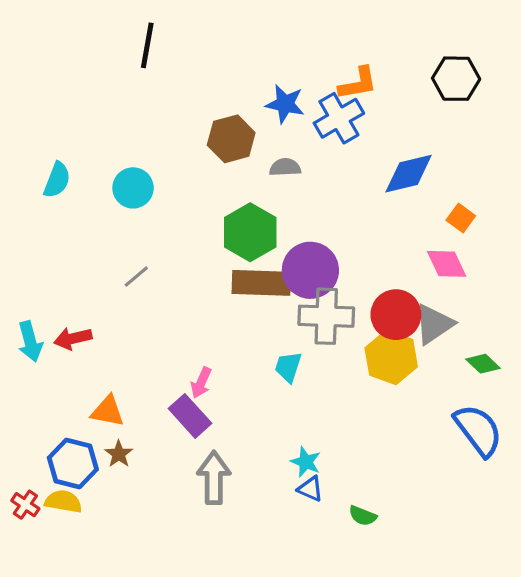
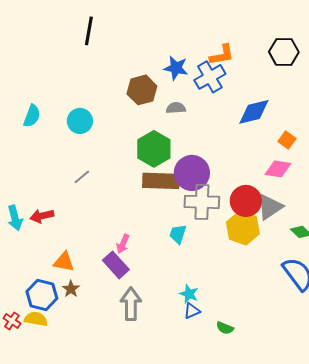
pink diamond: (447, 264) -> (278, 169), turned -56
blue triangle: (310, 489) -> (192, 311), turned -48

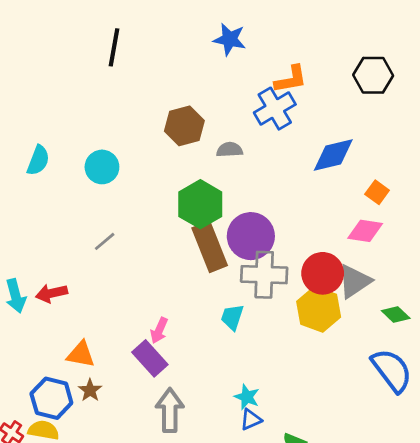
blue star: (176, 68) -> (230, 39), moved
brown rectangle: (161, 181) -> (210, 247), turned 66

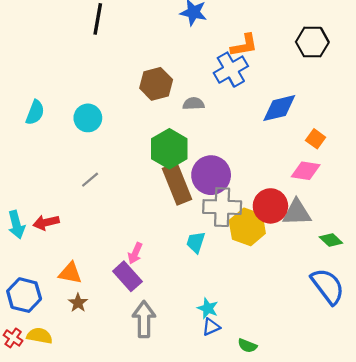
gray triangle: (355, 281) -> (297, 213), turned 32
yellow hexagon: (319, 309) -> (247, 227), moved
blue hexagon: (51, 398) -> (24, 295), moved

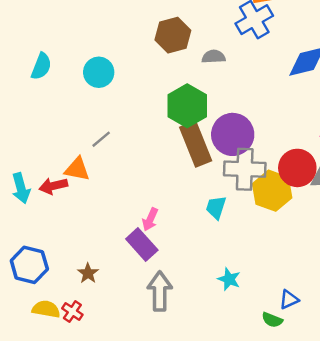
orange triangle: (70, 273) -> (77, 169), moved
blue triangle: (211, 327) -> (289, 300), moved
red cross: (13, 338) -> (72, 312), moved

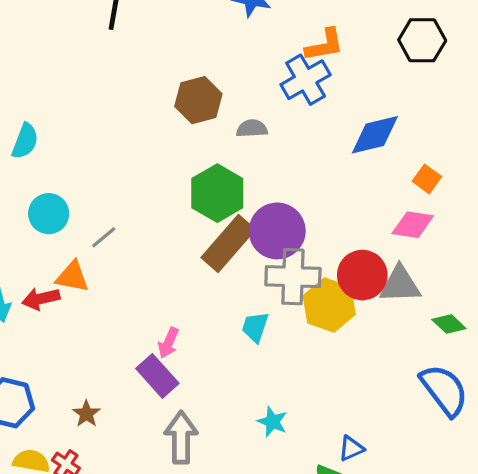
cyan circle: (99, 72) -> (49, 214), moved
brown rectangle: (196, 144) -> (228, 244), turned 63

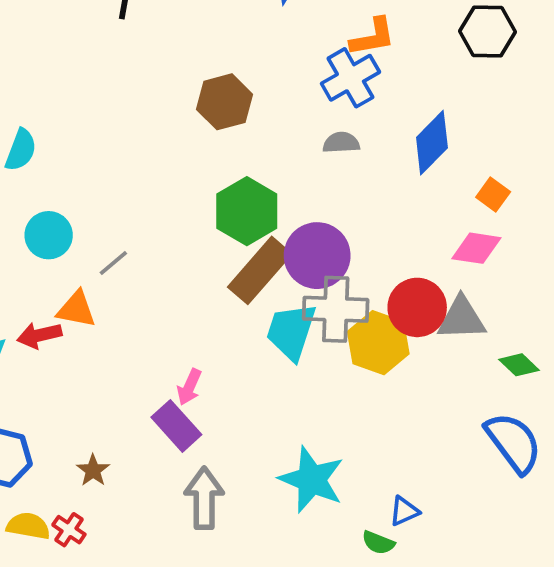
gray semicircle: (252, 129) -> (341, 143), moved
blue diamond: (375, 135) -> (432, 143), turned -32
cyan trapezoid: (255, 327) -> (291, 332), moved, size x1.6
cyan star: (272, 422) -> (312, 480), size x1.8

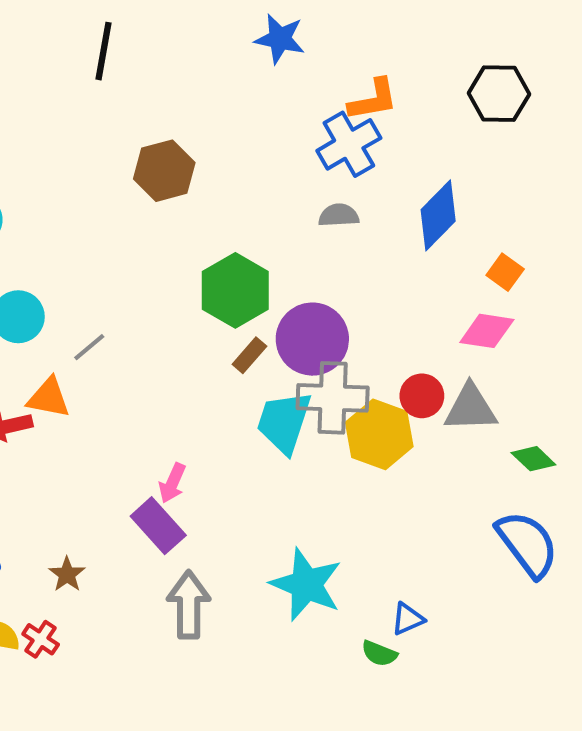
brown hexagon: (225, 102) -> (164, 171), moved
brown rectangle: (260, 270) -> (249, 355), size x0.5
red circle: (417, 307) -> (422, 396), size x0.7

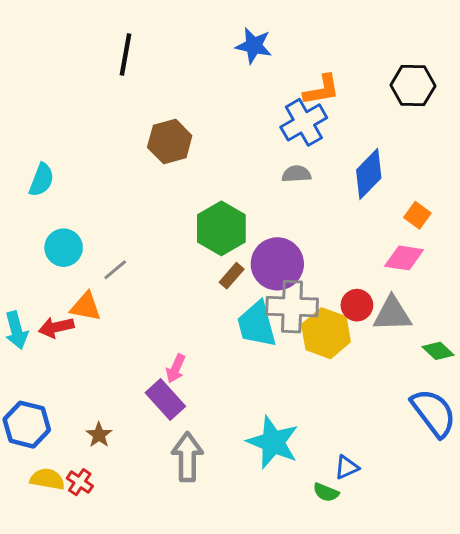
cyan trapezoid: (284, 422) -> (257, 324), turned -33

